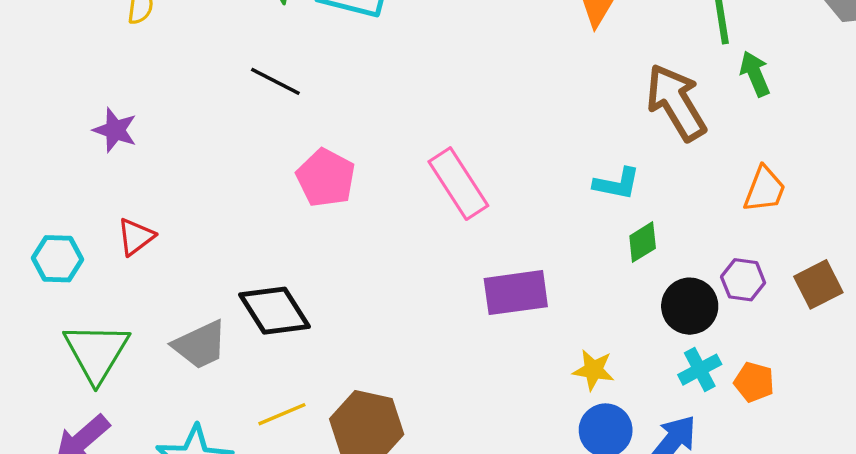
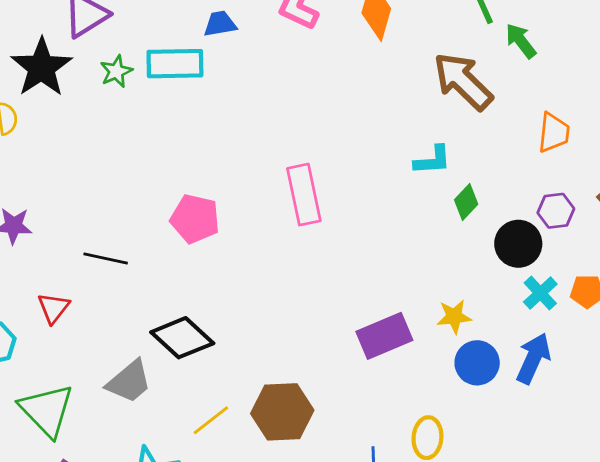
black line: (275, 81) -> (106, 258), moved
pink rectangle: (458, 184) -> (304, 195), turned 36
purple rectangle: (516, 293) -> (384, 336), moved

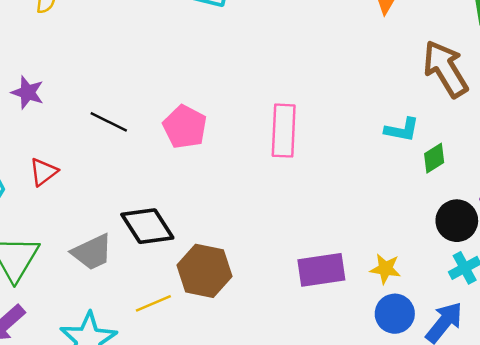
green diamond: (466, 202) -> (434, 158), moved
black line: (106, 258) -> (109, 122), moved
brown hexagon: (282, 412) -> (204, 271), moved

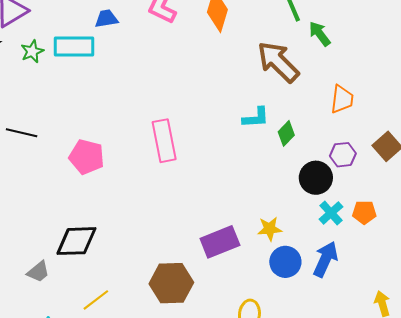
black line: (109, 122) -> (22, 133), moved
black diamond: (147, 226) -> (76, 241), turned -45
gray trapezoid: (92, 252) -> (38, 272), size x0.7
brown hexagon: (204, 271) -> (171, 283), moved

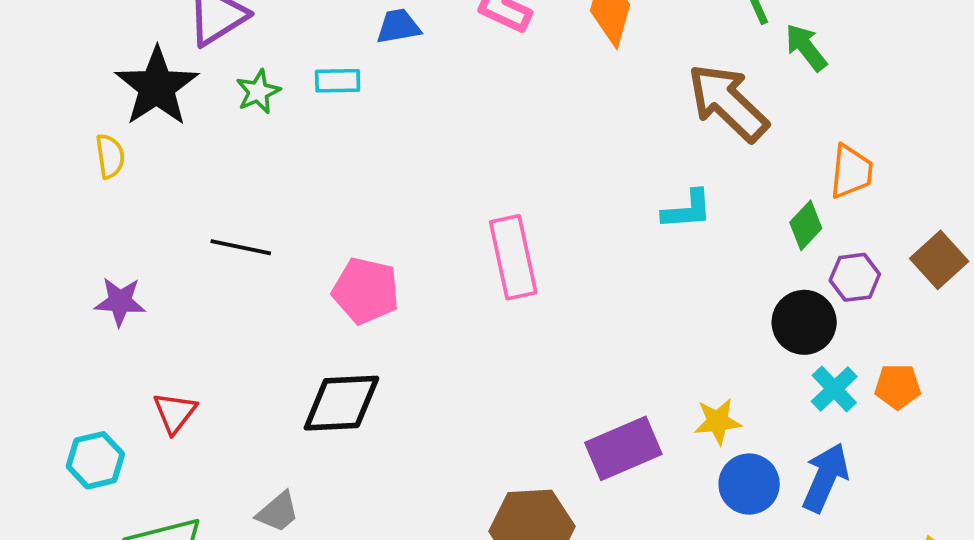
cyan rectangle: (74, 46) -> (338, 81), size x0.6
green diamond: (286, 133) -> (806, 225), moved
black diamond: (76, 241) -> (341, 403), moved

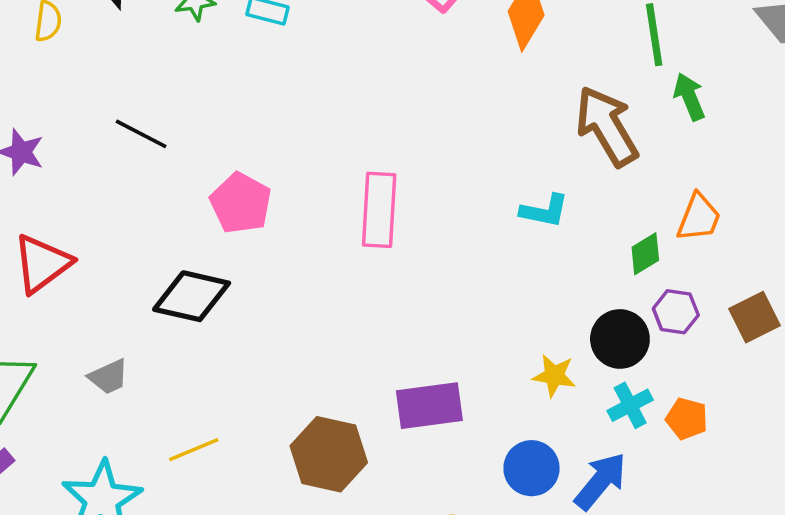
red triangle: (175, 413) -> (42, 264), size x1.5
yellow star: (718, 421) -> (554, 376), moved

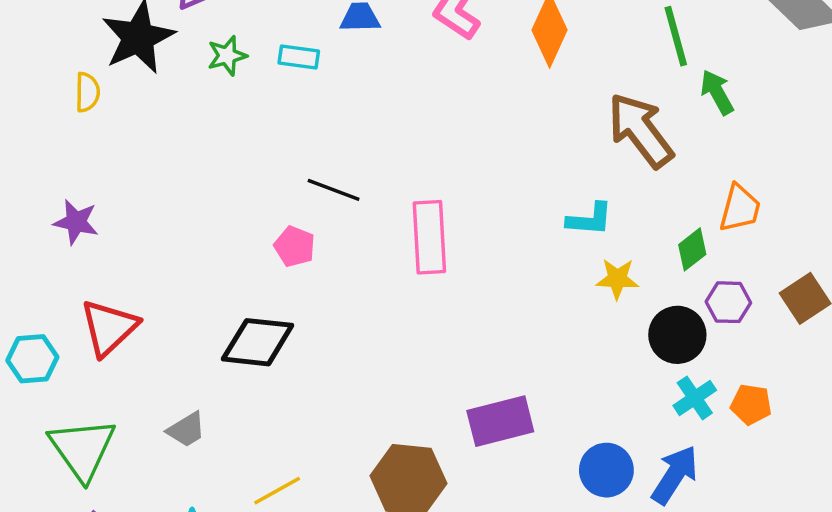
black line: (141, 134) -> (334, 190), moved
pink pentagon: (241, 203) -> (295, 246), size x0.7
yellow star: (554, 376) -> (617, 279), moved

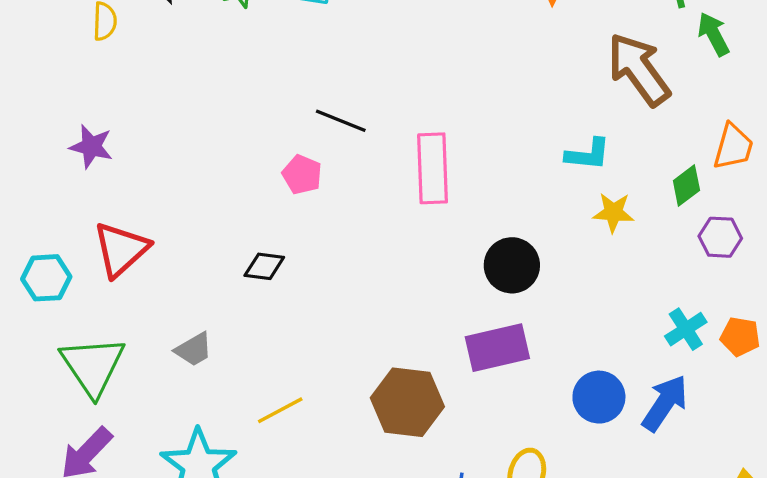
black circle: (677, 335) -> (512, 265), moved
black diamond: (258, 342) -> (264, 266), size x0.6

